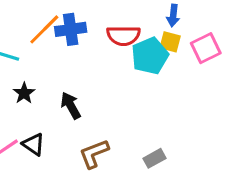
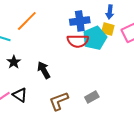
blue cross: (71, 29) -> (80, 21), moved
red semicircle: (123, 36) -> (78, 41), moved
gray rectangle: (155, 158) -> (92, 97), moved

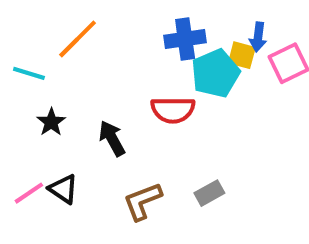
blue arrow: (110, 12) -> (258, 37), moved
red semicircle: (78, 41) -> (173, 110), moved

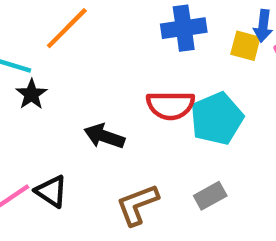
cyan pentagon: (215, 73) -> (217, 119), moved
black star: (51, 122) -> (31, 94), moved
black arrow: (112, 138) -> (104, 136), turned -42

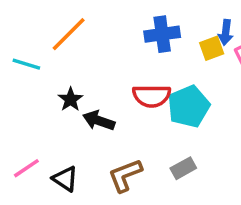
yellow square: (245, 46) -> (212, 48), turned -35
black star: (31, 94) -> (70, 99), moved
black triangle: (51, 191) -> (65, 179), moved

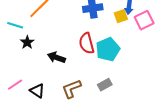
red semicircle: (152, 96) -> (87, 43), turned 75
black star: (70, 99) -> (27, 42), moved

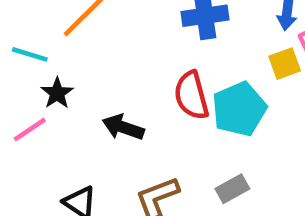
yellow square: (121, 16) -> (285, 64), moved
pink line: (15, 85) -> (30, 130), moved

